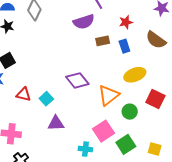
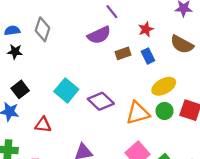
orange triangle: (109, 95) -> (138, 113), turned 30
cyan square: (46, 99) -> (66, 90), moved, size x1.5
green circle: (130, 112) -> (165, 111), moved

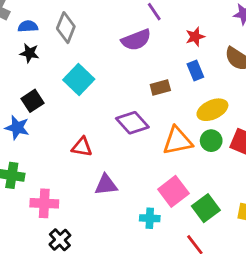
brown rectangle: (123, 53) -> (160, 88), moved
cyan square: (66, 90) -> (79, 79), moved
red triangle: (43, 125) -> (82, 147), moved

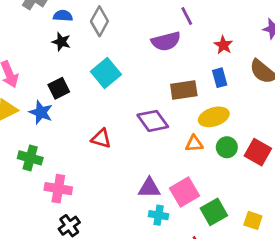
red star: (195, 37) -> (223, 45), turned -30
brown rectangle: (160, 88) -> (184, 90), size x1.4
yellow ellipse: (212, 110) -> (214, 117), moved
orange triangle: (177, 141) -> (194, 144), size x0.6
purple triangle: (106, 185) -> (149, 188), moved

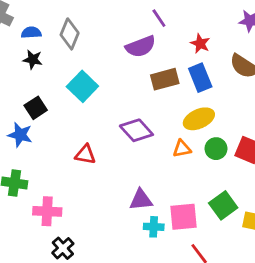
blue rectangle: (220, 78) -> (200, 78), size x1.4
brown rectangle: (184, 90) -> (165, 79), moved
pink square: (185, 192) -> (183, 217), moved, turned 32
green square: (214, 212) -> (223, 205), moved

